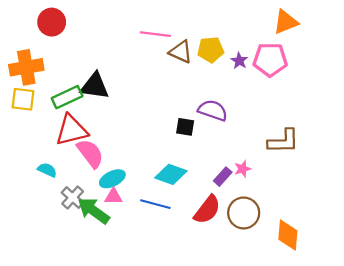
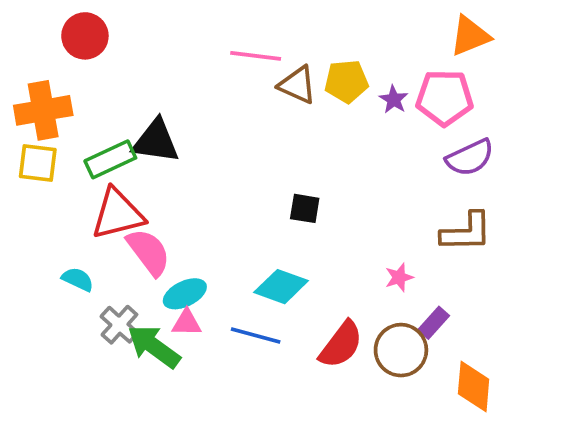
purple semicircle: (213, 110) -> (470, 158), moved, turned 136
purple rectangle: (223, 177) -> (434, 323), moved

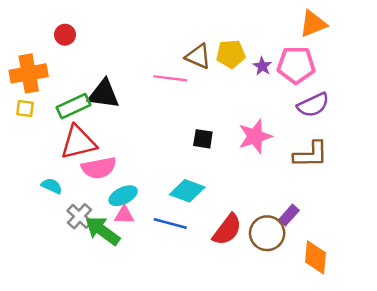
red circle: (85, 36) -> (65, 35), moved, size x0.7
pink line: (256, 56) -> (170, 78), moved
yellow square: (38, 163) -> (25, 109), size x0.7
pink semicircle: (149, 252) -> (99, 168), turned 116
pink star: (399, 277) -> (255, 136), moved, size x1.8

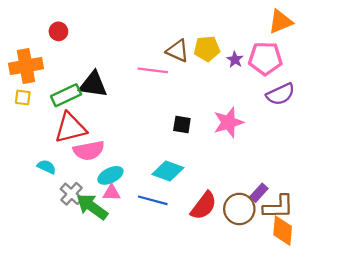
brown L-shape: (311, 155) -> (278, 207), moved

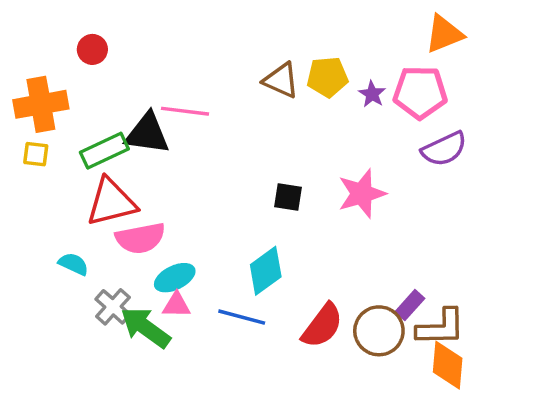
pink line: (153, 70) -> (185, 111), moved
cyan diamond: (168, 171) -> (266, 271), turned -56

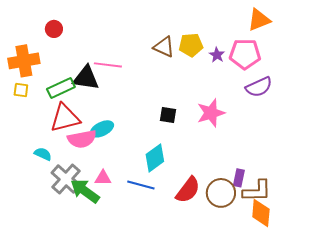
cyan ellipse: (175, 278) -> (102, 129), moved
purple rectangle: (410, 305) -> (239, 178), turned -30
gray cross: (113, 307) -> (66, 179), size x1.4

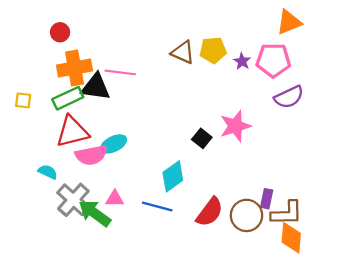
orange cross: (24, 61) -> (75, 68), moved
black square: (168, 115) -> (202, 138), moved, turned 30

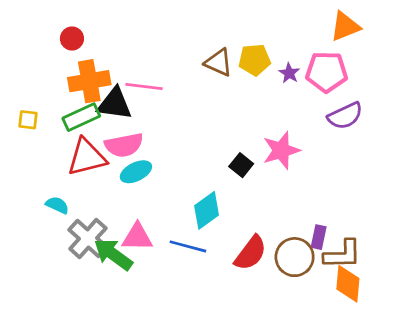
pink semicircle: (91, 155) -> (124, 145), moved
pink triangle: (115, 199) -> (137, 237), size x1.4

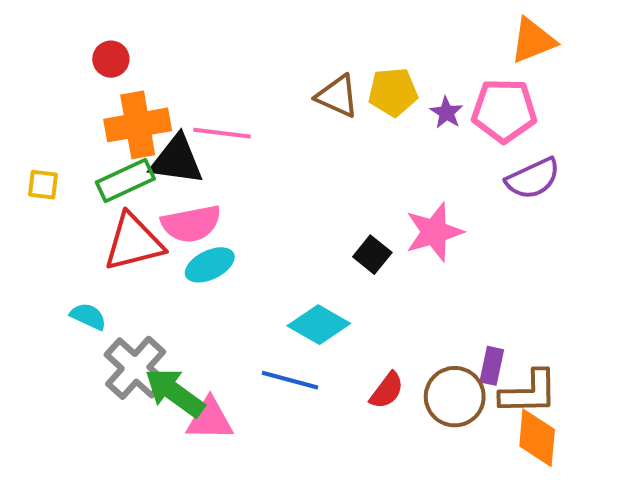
cyan diamond: (207, 210) -> (319, 325), turned 66
pink triangle: (137, 237) -> (210, 419), moved
red semicircle: (251, 253) -> (387, 390), size x0.7

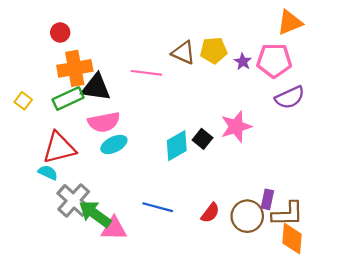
pink line: (222, 133) -> (146, 73), moved
yellow square: (43, 185) -> (23, 101), turned 30
red triangle: (134, 242) -> (59, 148), moved
cyan diamond: (319, 325) -> (177, 146), moved, turned -60

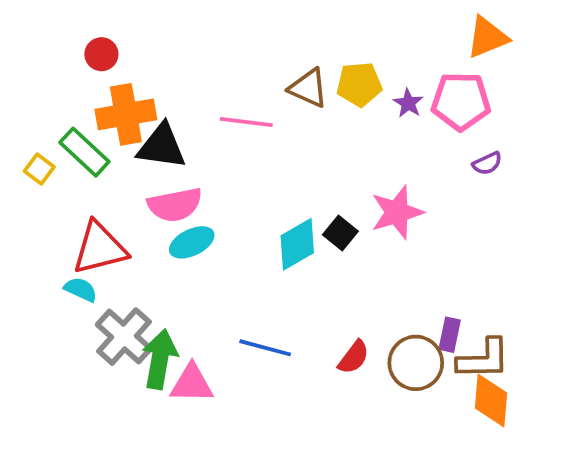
purple semicircle: (290, 97) -> (487, 163), size x0.6
green rectangle: (68, 99) -> (84, 152), moved, turned 68
green arrow: (95, 214) -> (160, 359), turned 64

